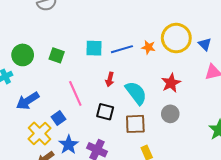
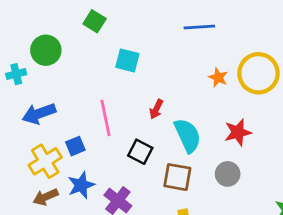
cyan square: (94, 48) -> (127, 60), moved
blue line: (122, 49) -> (199, 27), moved
green square: (57, 55) -> (95, 21), moved

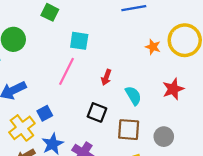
pink line: (105, 118) -> (67, 71), moved, turned 44
cyan semicircle: (188, 135) -> (133, 96), size x0.7
gray circle: (228, 174) -> (164, 137), moved

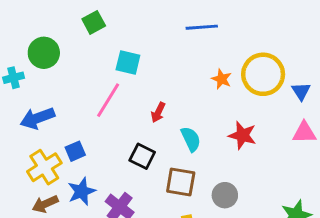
green square: (50, 12) -> (94, 22), turned 30
red star: (173, 89) -> (242, 135), turned 30

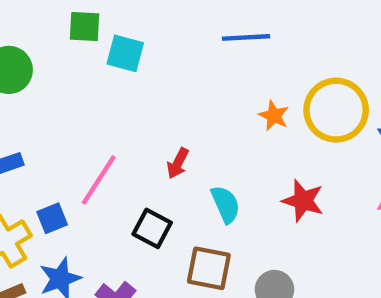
green square: (94, 22) -> (85, 26), turned 30
cyan square: (128, 62) -> (125, 53), moved
pink line: (108, 100) -> (99, 180), moved

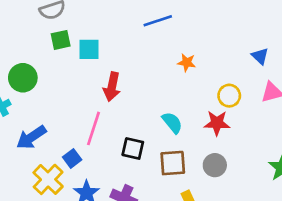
yellow circle: (336, 110) -> (229, 96), moved, size x0.6
red arrow: (178, 163) -> (112, 87), moved, size x1.5
red star: (303, 201) -> (217, 123), moved

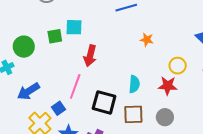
green square: (61, 40) -> (55, 36), moved
cyan semicircle: (172, 123) -> (134, 84), turned 42
black square: (133, 148) -> (104, 102), size x1.4

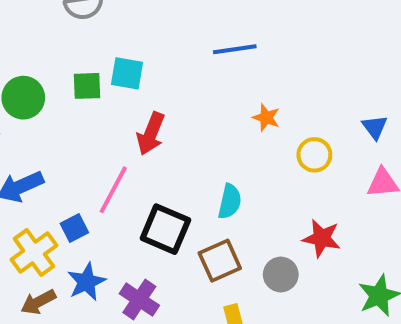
yellow circle: (178, 66) -> (314, 155), moved
red star: (168, 86) -> (322, 238), moved
brown square: (133, 114) -> (220, 261), turned -30

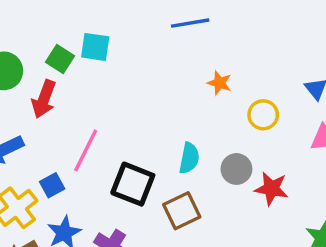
green square: (87, 86) -> (60, 59), turned 36
red arrow: (151, 134) -> (44, 99), moved
gray circle: (281, 274) -> (236, 169), moved

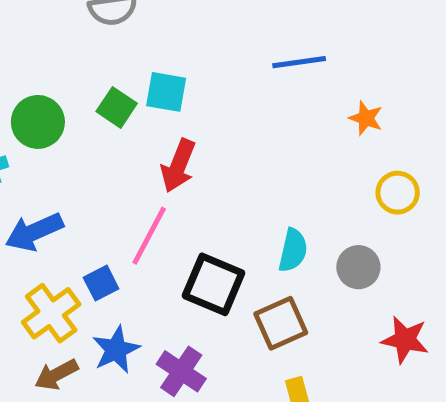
orange star: (220, 83) -> (366, 118), moved
red arrow: (44, 99) -> (178, 166), moved
red star: (271, 189) -> (405, 340), moved

